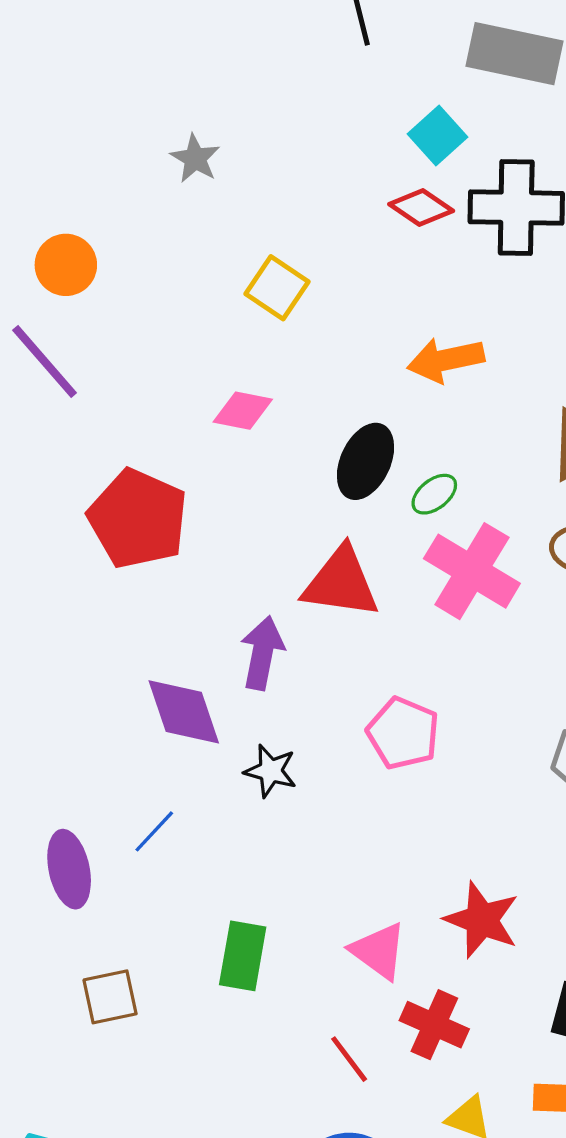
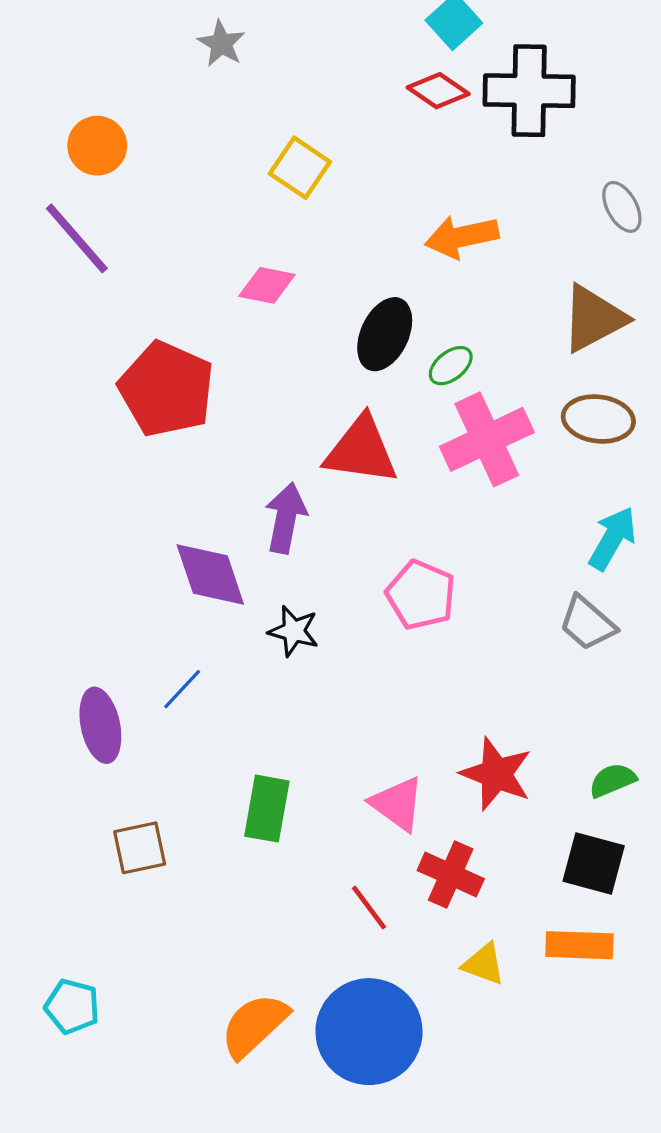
pink cross: (472, 571) -> (487, 439), turned 34

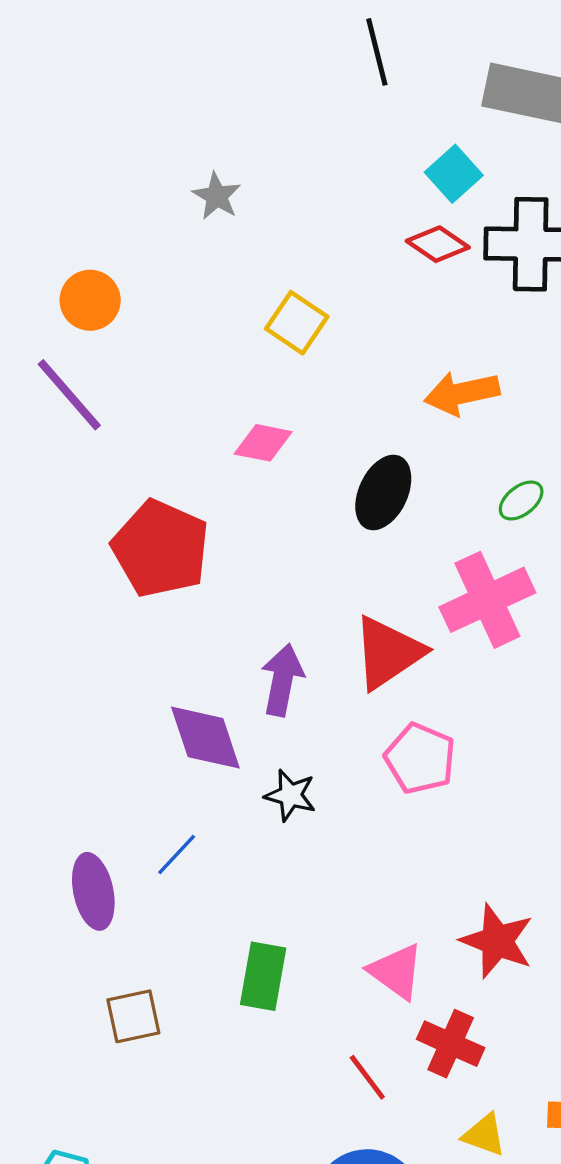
green ellipse: (451, 366) -> (521, 500), moved
red triangle: (361, 450) -> (388, 653), moved, turned -42

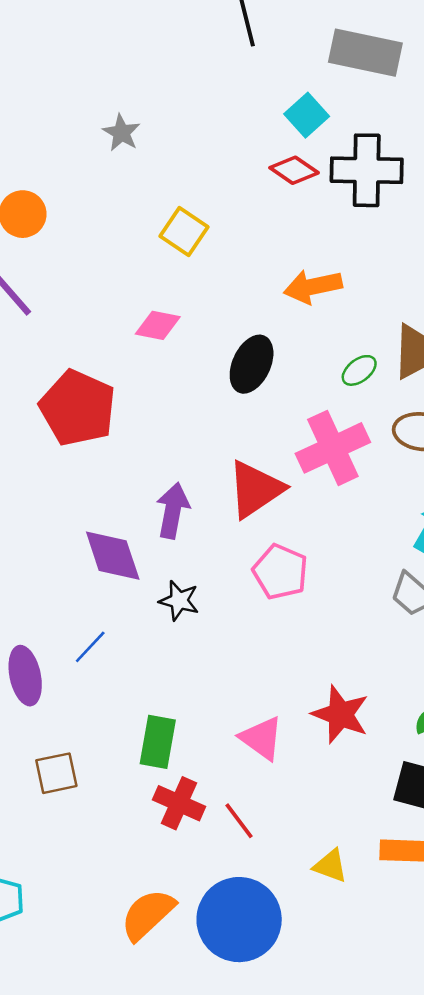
red cross: (451, 1044) -> (179, 803), moved

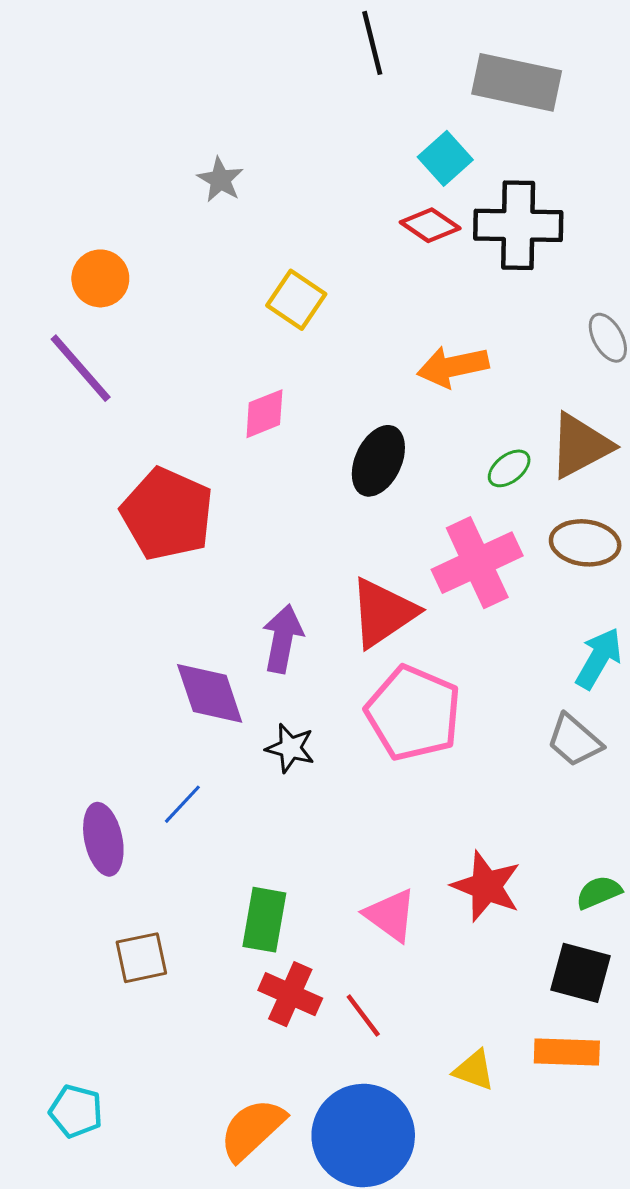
pink diamond: (158, 325) -> (264, 414), turned -33
pink pentagon: (280, 572) -> (413, 713), size x1.4

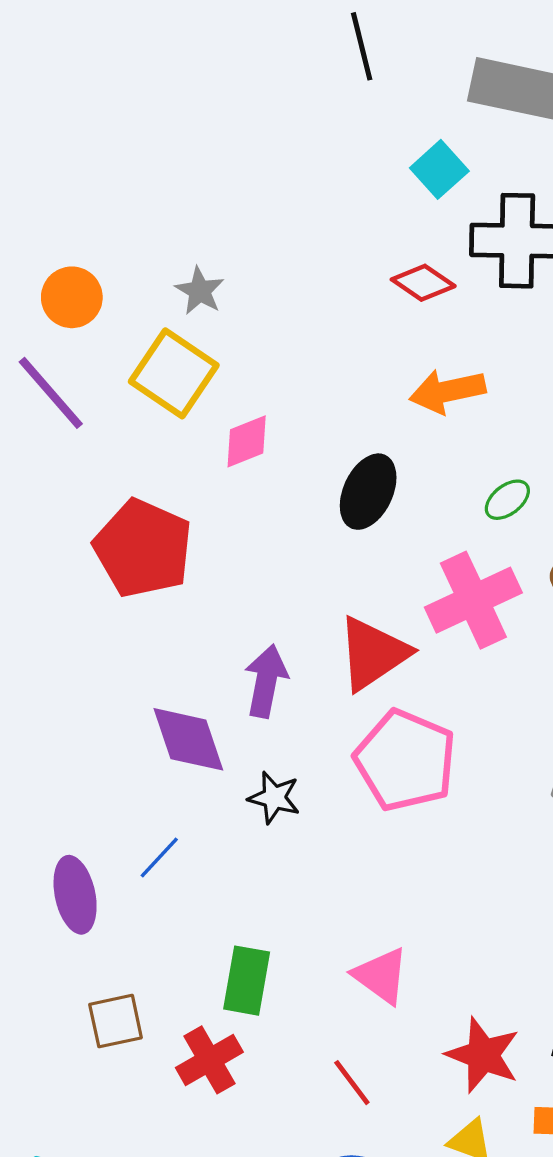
gray star: (220, 180) -> (200, 291), moved
red diamond: (430, 225) -> (423, 283), moved
yellow square: (296, 300) -> (174, 373), moved, size x1.4
red star: (486, 886) -> (483, 1055), moved
red cross: (290, 994) -> (209, 1060), moved, turned 36

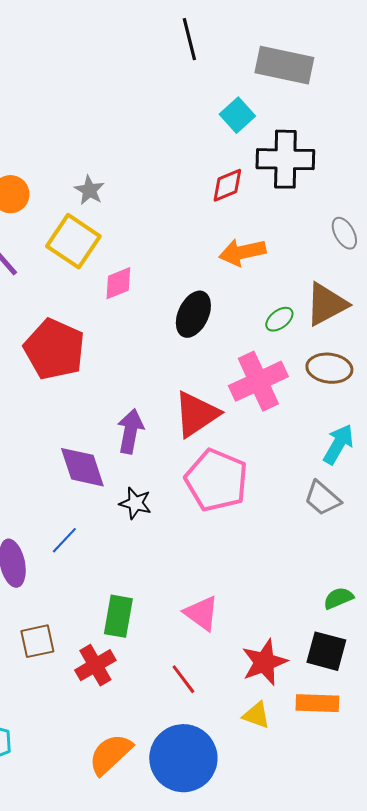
red diamond: (423, 283) -> (227, 185), turned -57
red star: (483, 1055) -> (264, 662), turned 30

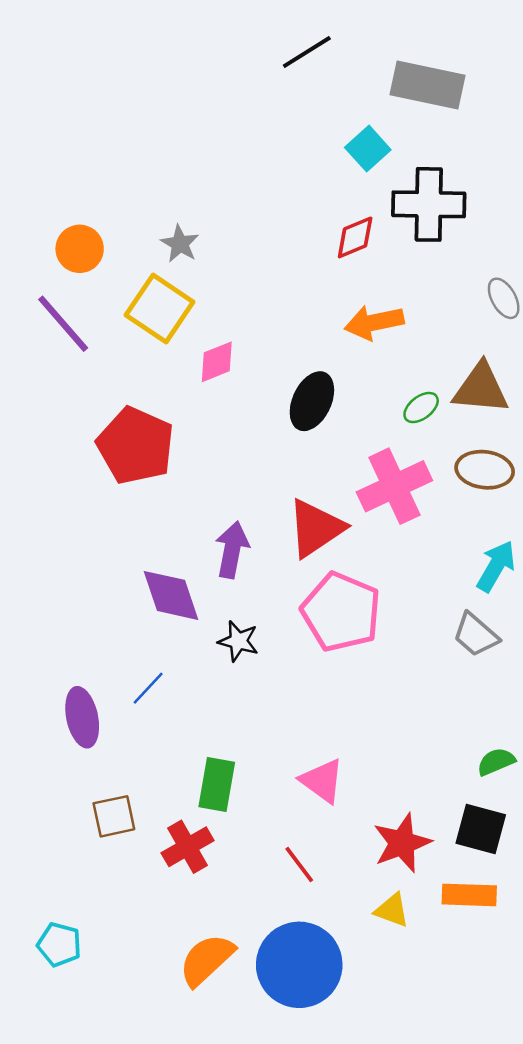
black line: (189, 39) -> (307, 52), turned 72
brown triangle: (326, 304) -> (481, 388), turned 33

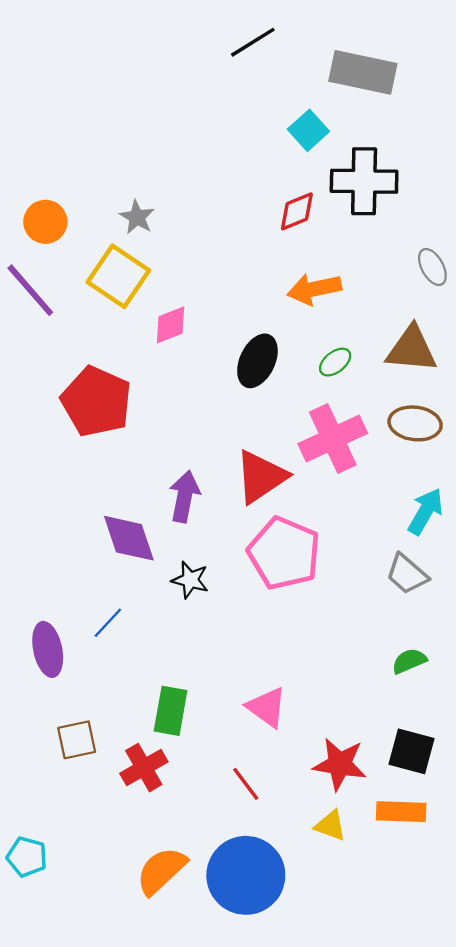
green ellipse: (421, 408) -> (335, 362), moved
green semicircle: (496, 762) -> (409, 661), moved
red star: (402, 843) -> (340, 764), turned 30

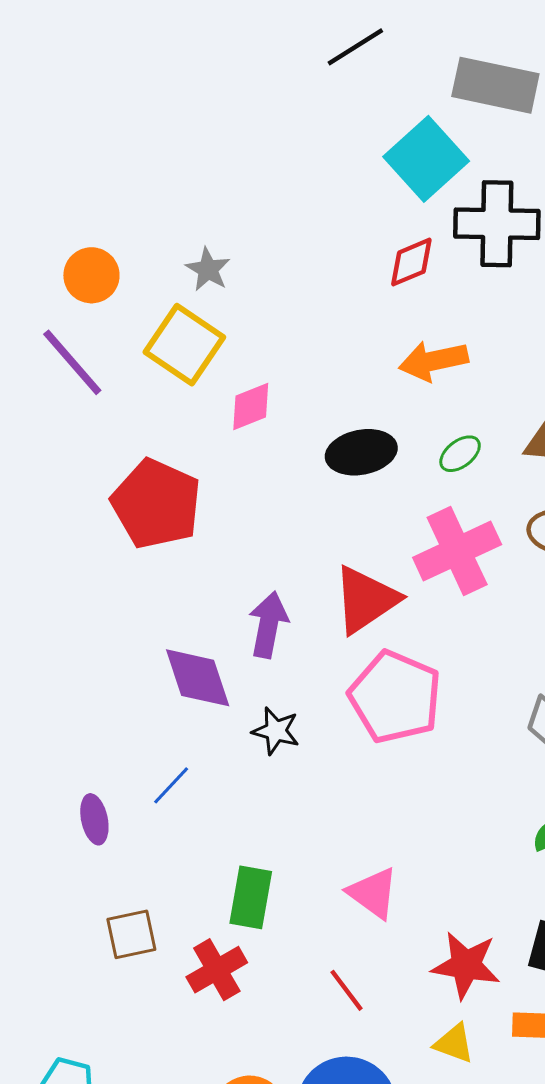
cyan square: (308, 130) -> (426, 159), size x1.6
black ellipse: (257, 361) -> (361, 452), turned 54
purple ellipse: (48, 649) -> (94, 819), size x0.7

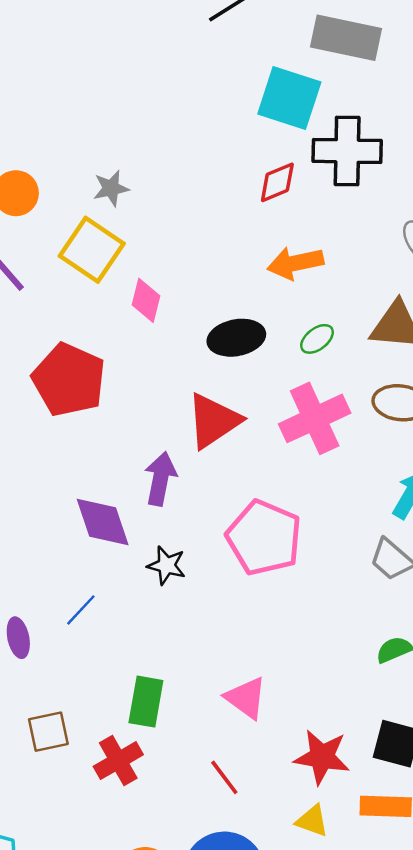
cyan square: (426, 159) -> (289, 98), turned -30
gray star: (208, 269) -> (111, 188), turned 30
pink diamond: (251, 407) -> (146, 300), turned -54
red triangle: (366, 600) -> (213, 421), moved

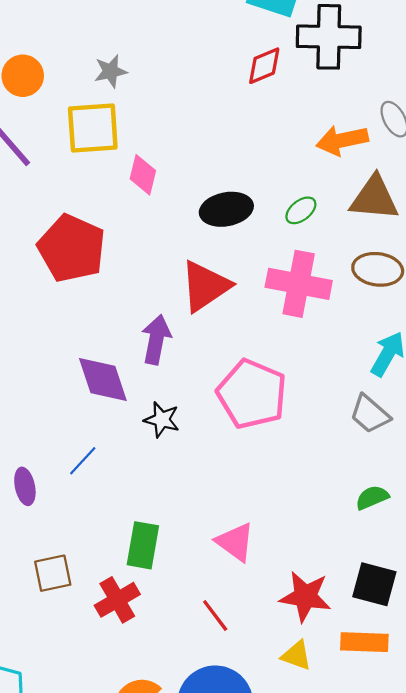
yellow square: (92, 250) -> (93, 128), turned -38
orange arrow: (295, 263) -> (342, 140), moved
pink cross: (315, 418) -> (299, 284), turned 36

